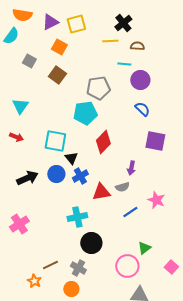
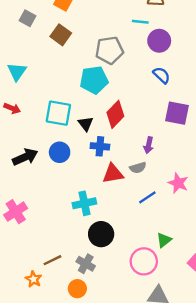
black triangle: (71, 158) -> (86, 124), moved
blue cross: (80, 176) -> (100, 146), moved, turned 35

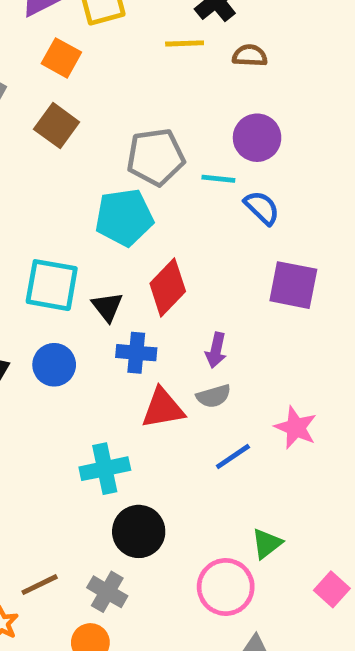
cyan line: (140, 22) -> (218, 179), moved
purple arrow: (149, 145) -> (216, 350), moved

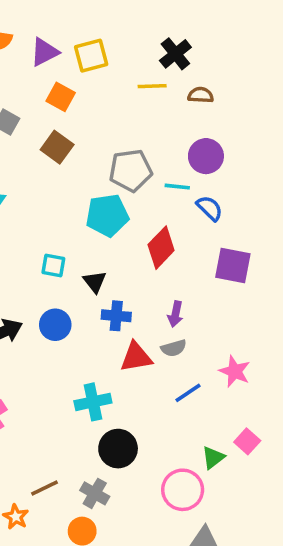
cyan square: (52, 285) -> (53, 266), size x0.6
red diamond: (168, 287) -> (161, 248), moved
pink square: (332, 589) -> (247, 441), moved

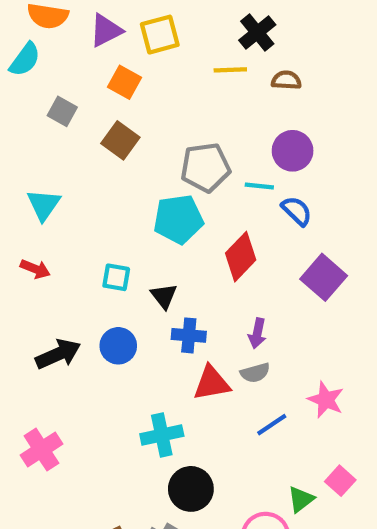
purple square: (233, 266) -> (324, 277), turned 30

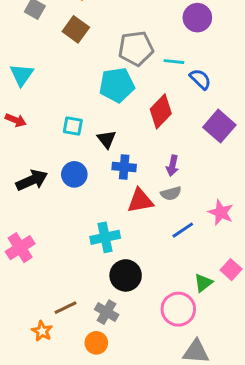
purple circle: (293, 151) -> (197, 18), moved

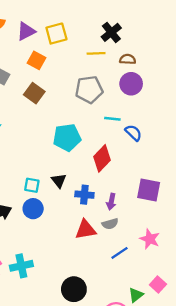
gray pentagon: (136, 48) -> (89, 90), moved
cyan square: (73, 126) -> (32, 185), moved
purple square: (219, 126) -> (149, 190), moved, turned -30
blue cross: (124, 167) -> (84, 195), moved
cyan cross: (105, 237) -> (21, 266), moved

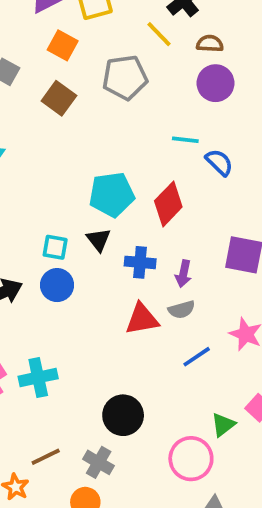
yellow line: (96, 53) -> (159, 34), turned 48
gray pentagon: (89, 90) -> (125, 77), moved
cyan pentagon: (67, 137) -> (112, 194), moved

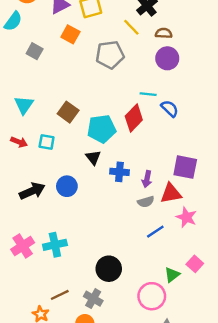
brown square: (59, 98) -> (68, 112), moved
red diamond: (168, 204) -> (134, 118), moved
cyan square: (55, 247) -> (47, 142), moved
red triangle: (142, 319) -> (171, 193), moved

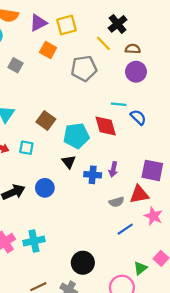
red diamond: (134, 118) -> (106, 126), turned -60
purple arrow: (147, 179) -> (113, 169), moved

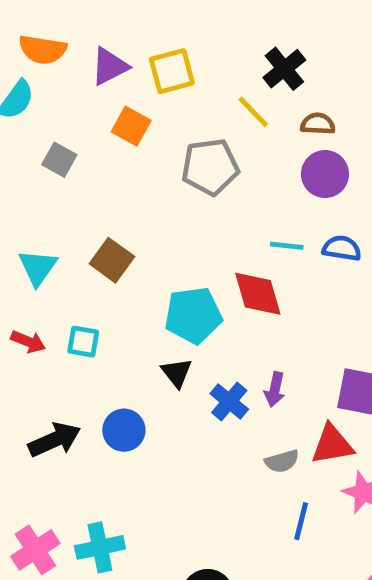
blue semicircle: (138, 117) -> (342, 248), moved, turned -35
brown square: (46, 121) -> (112, 260), moved
blue cross: (93, 175) -> (229, 401), turned 35
blue line: (125, 229) -> (301, 521), turned -42

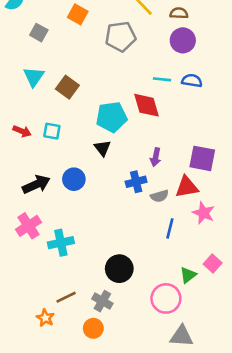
cyan triangle: (38, 267) -> (34, 77), moved
blue cross: (229, 401) -> (136, 182), moved, turned 36
pink cross: (35, 550) -> (28, 226), moved

